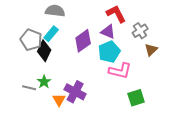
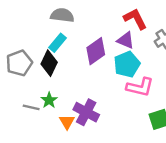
gray pentagon: (31, 40) -> (19, 63), moved, turned 30

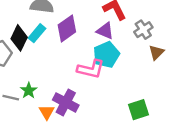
purple diamond: (96, 51) -> (67, 28), moved
black diamond: (49, 63) -> (19, 38), moved
pink L-shape: (140, 87) -> (91, 69), moved

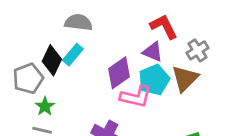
purple diamond: (67, 28) -> (119, 73), moved
brown triangle: (156, 52) -> (185, 78), moved, size x1.5
green star: (29, 91) -> (45, 106), moved

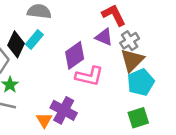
gray cross: (198, 50) -> (130, 41), moved
cyan pentagon: (154, 80) -> (141, 82), moved

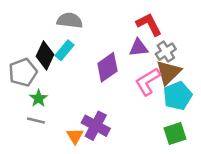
purple triangle: (104, 37) -> (139, 48), turned -30
pink L-shape: (89, 76) -> (148, 81), moved, turned 136

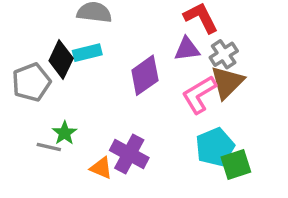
cyan rectangle: (65, 50) -> (87, 53), turned 36
cyan pentagon: (178, 96) -> (215, 147), moved
green star: (39, 98) -> (65, 133), moved
orange triangle: (75, 136) -> (101, 168), turned -36

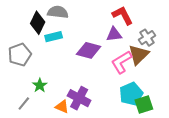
gray cross: (224, 54) -> (147, 38), moved
black diamond: (61, 60) -> (38, 23), moved
purple diamond: (145, 75) -> (89, 50), turned 50
gray line: (49, 147) -> (24, 103), moved, turned -64

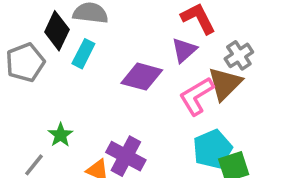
purple triangle: (114, 34) -> (184, 50), turned -35
cyan rectangle: (54, 37) -> (83, 54), turned -49
gray pentagon: (20, 55) -> (25, 62), moved

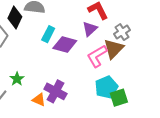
cyan rectangle: (83, 54) -> (48, 34), moved

